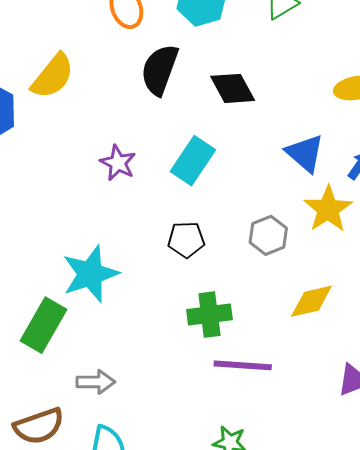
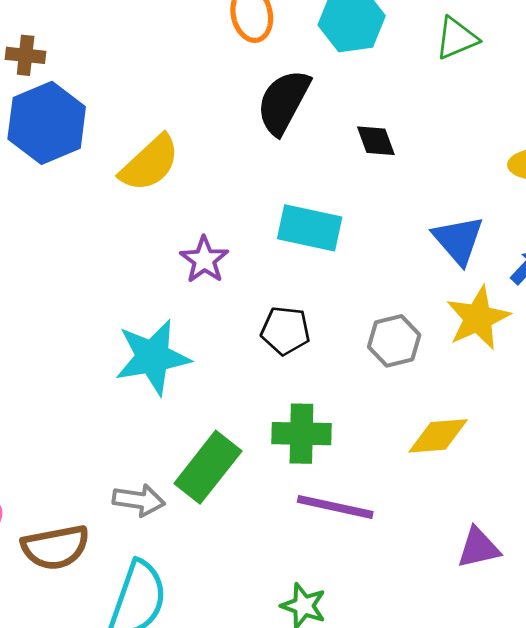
yellow semicircle: (53, 76) -> (150, 163), moved
black diamond: (233, 88) -> (376, 141), size x0.7
cyan rectangle: (193, 161) -> (310, 228), turned 60
purple star: (118, 163) -> (204, 260), moved
green rectangle: (44, 325) -> (208, 467), moved

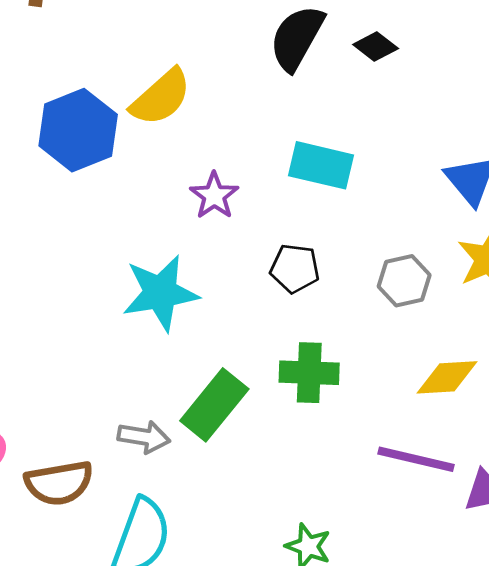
blue hexagon: (47, 123) -> (78, 130), moved
black diamond: (376, 141) -> (376, 47), moved, turned -33
purple line: (335, 507) -> (416, 459), moved

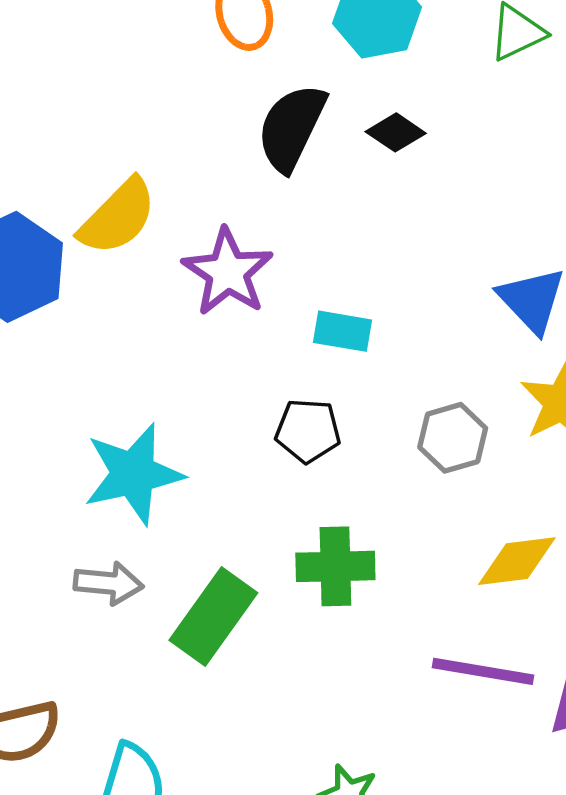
cyan rectangle: (321, 165) -> (343, 331), moved, size x0.7
purple star: (214, 196) -> (228, 272), moved, size x1.4
gray arrow: (144, 437) -> (108, 583), moved

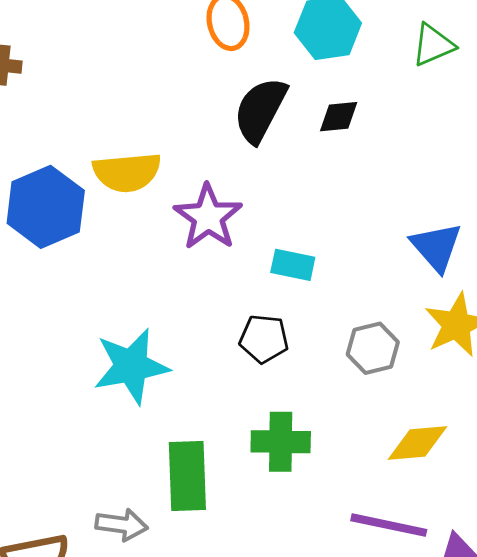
black diamond: (396, 132) -> (339, 117), turned -42
yellow semicircle: (118, 217) -> (127, 172), turned 38
gray arrow: (108, 583) -> (122, 525), moved
green rectangle: (213, 617) -> (187, 476), turned -40

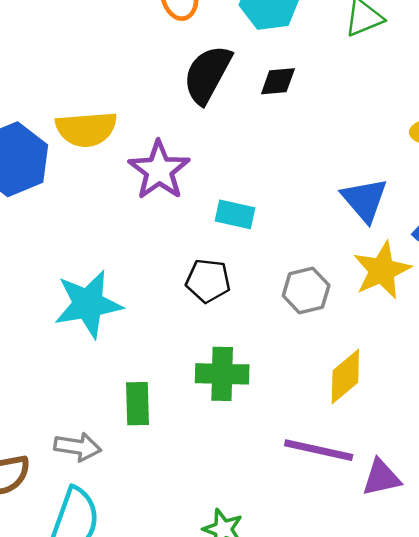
yellow diamond: (417, 443) -> (345, 376), turned -36
green rectangle: (187, 476) -> (138, 404), size x0.7

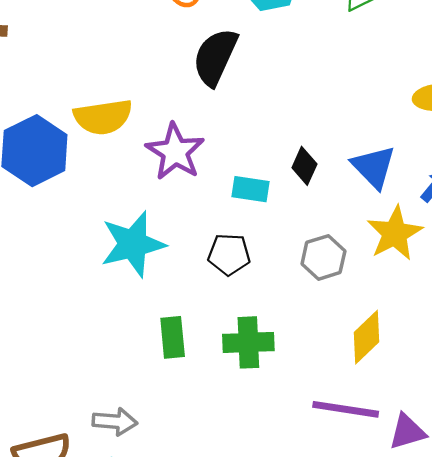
black diamond: (278, 81) -> (304, 166), moved, turned -57
cyan star: (88, 304) -> (133, 244), moved
green rectangle: (138, 404) -> (173, 337), moved

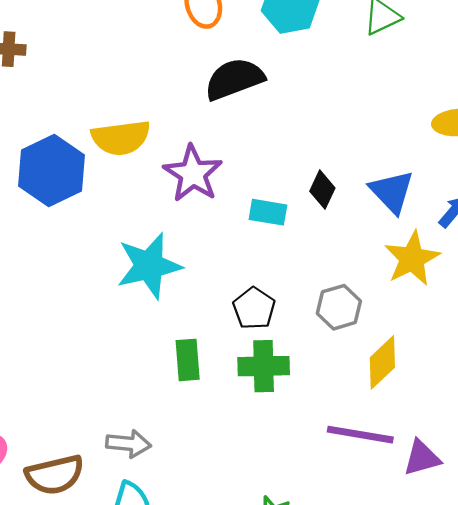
black semicircle: (215, 57) -> (234, 79), turned 44
black pentagon: (229, 254) -> (254, 308), moved, turned 30
gray hexagon: (323, 257) -> (339, 307), moved

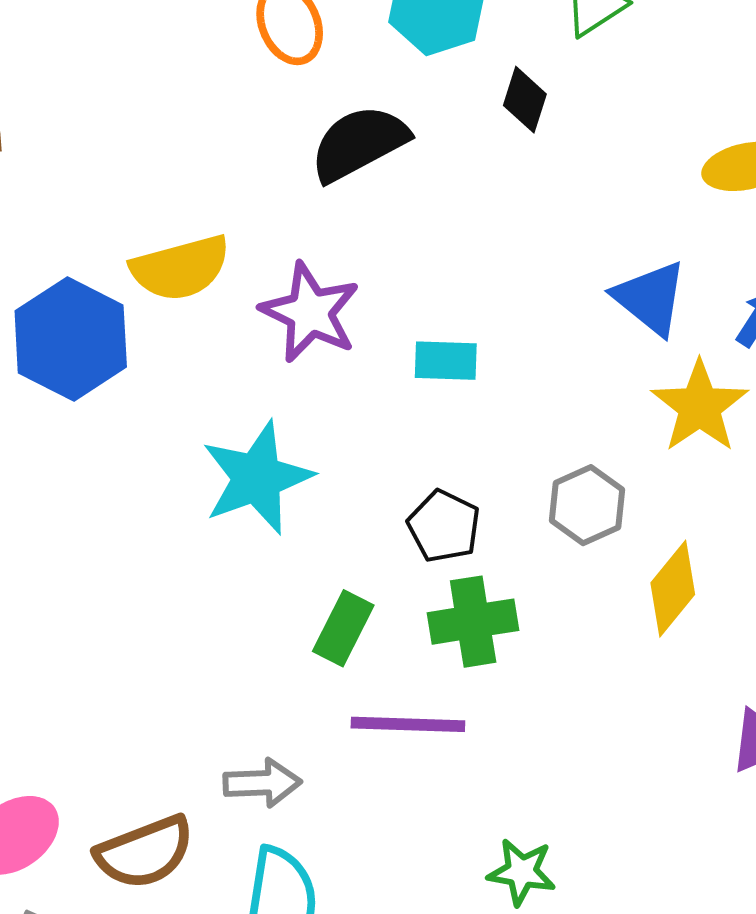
black diamond: (322, 190) -> (525, 100), moved
green rectangle: (188, 360) -> (343, 628), turned 39
purple line: (360, 435) -> (408, 724), moved

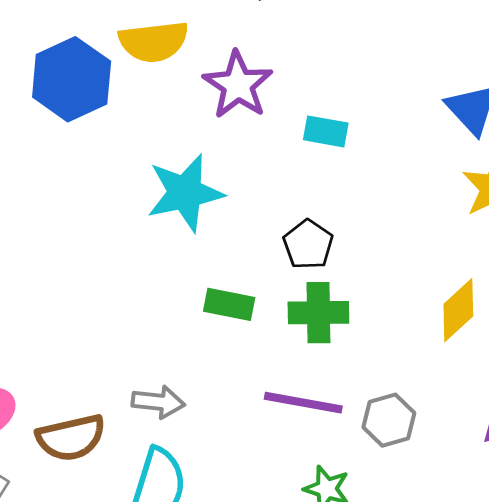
gray hexagon: (587, 505) -> (389, 420), moved
green rectangle: (343, 628) -> (229, 304), turned 66
purple line: (408, 724) -> (303, 403), moved

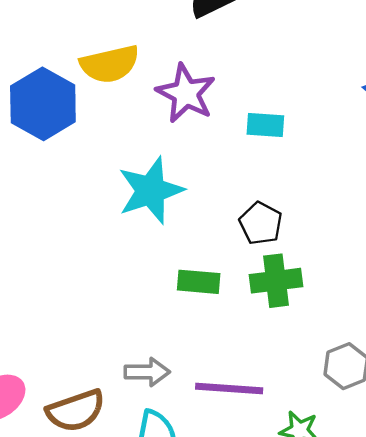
purple line: (303, 403) -> (229, 388), moved

